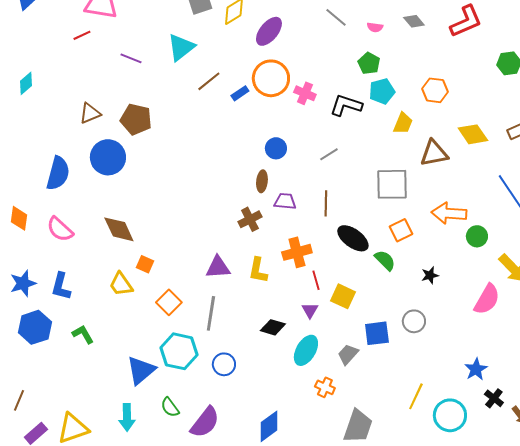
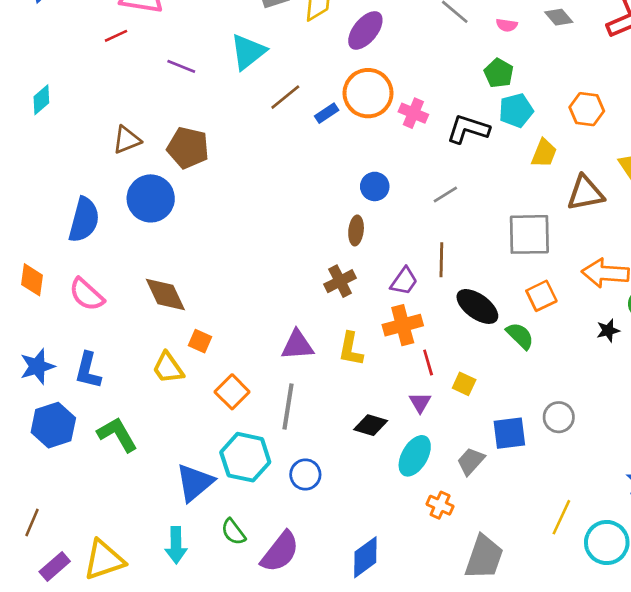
purple trapezoid: (285, 201) -> (404, 281), moved, turned 120
black star: (430, 275) -> (608, 330), moved
yellow square: (343, 296) -> (464, 384), size x0.7
green L-shape: (83, 334) -> (117, 434), size x1.4

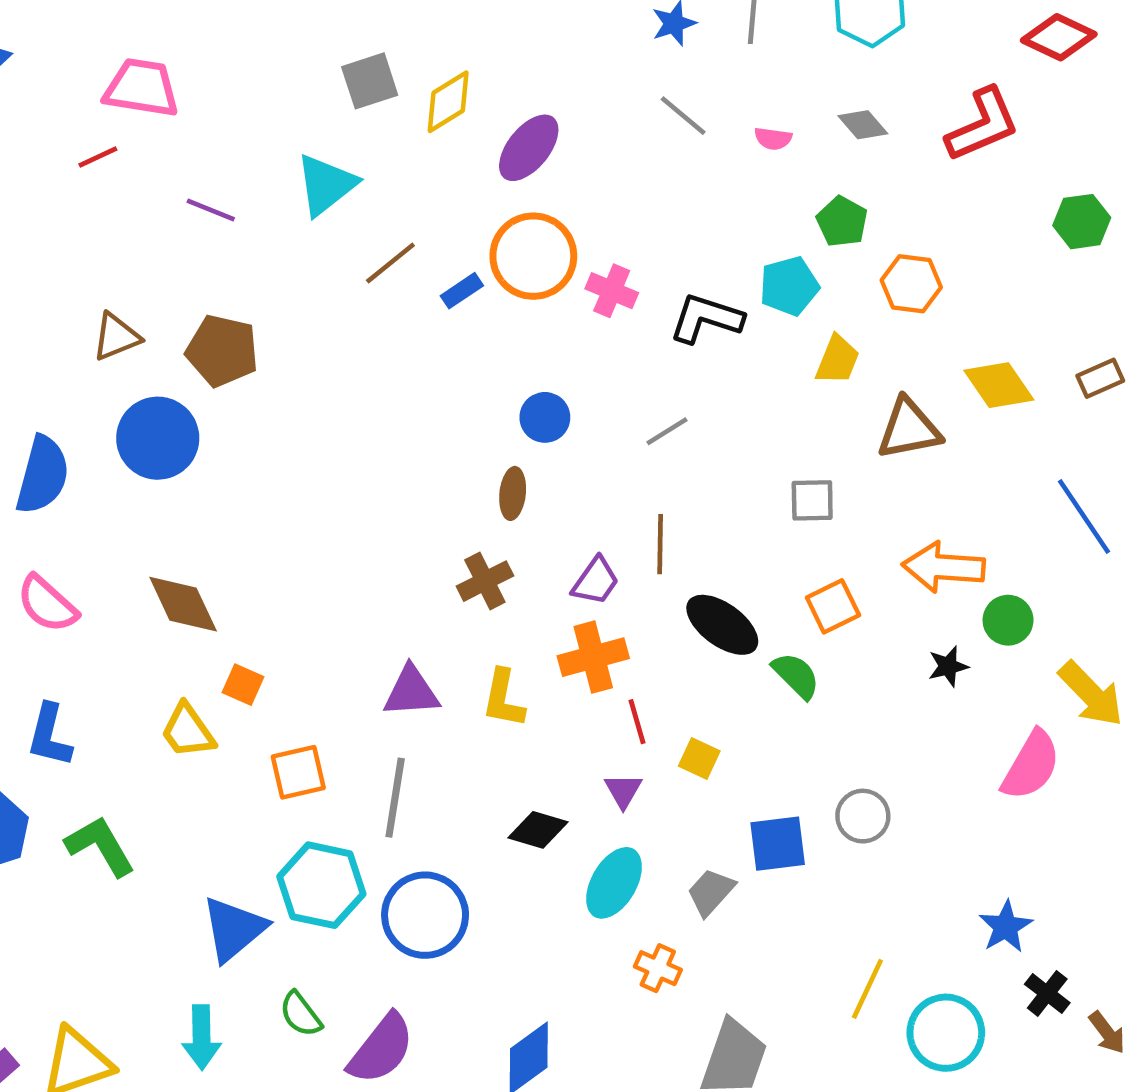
green pentagon: (499, 73) -> (842, 222), moved
gray square: (529, 234) -> (812, 500), size x0.6
orange square: (232, 392) -> (298, 772), turned 32
blue circle: (305, 475) -> (425, 915), size x1.6

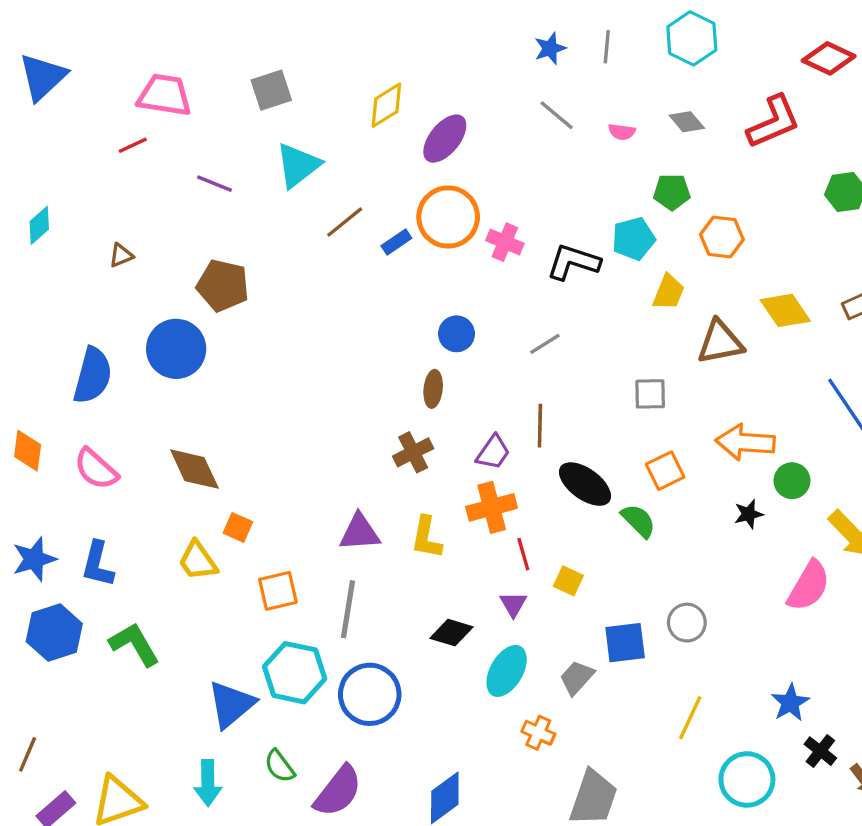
gray square: (370, 81) -> (271, 90), moved
green pentagon: (842, 222) -> (672, 192), turned -30
brown triangle: (116, 337) -> (121, 255), moved, size x0.7
yellow line: (867, 989) -> (690, 718), moved

